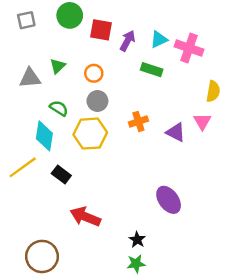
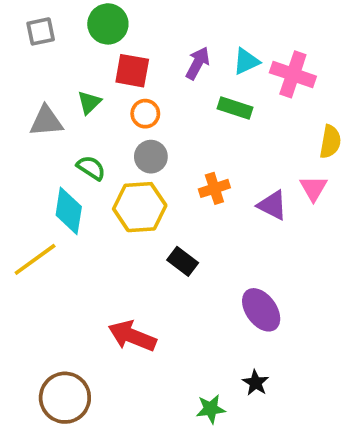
red square: (101, 30) -> (132, 71), moved
black rectangle: (61, 175) -> (183, 261), moved
black star: (137, 240) -> (256, 383), moved

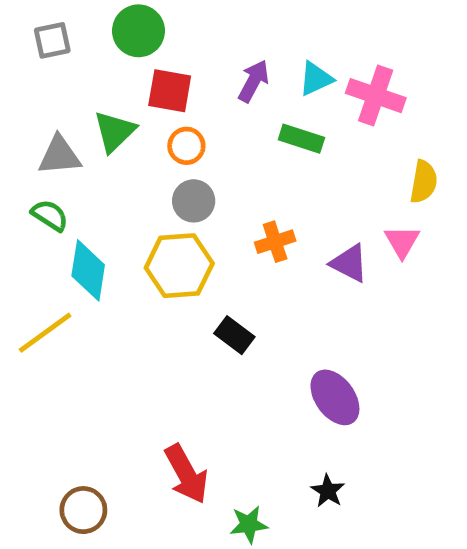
green triangle: (89, 102) -> (115, 131), size x1.4
green semicircle: (91, 168) -> (50, 215), moved
red arrow: (132, 336) -> (186, 474), moved, turned -141
brown circle: (65, 398) -> (83, 510), size x0.7
green star: (211, 409) -> (249, 524), moved

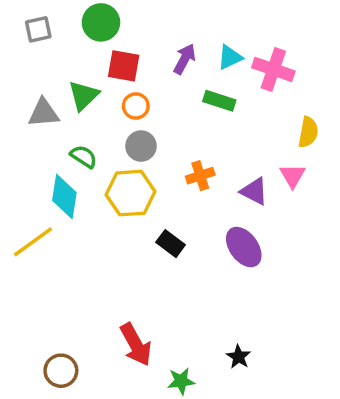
green semicircle: (50, 215) -> (84, 156), moved
purple ellipse: (335, 397) -> (244, 247), moved

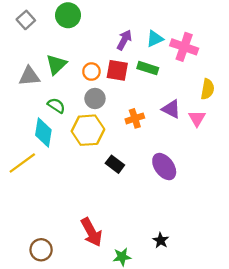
gray square: (38, 29) -> (26, 20), turned -30
red square: (124, 66) -> (117, 70), moved
purple triangle: (254, 191) -> (171, 109), moved

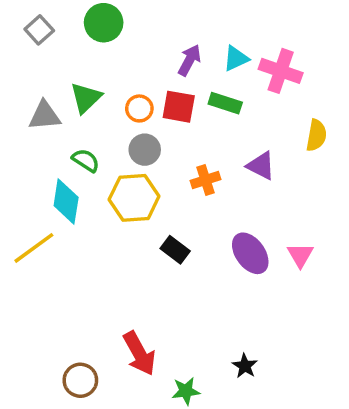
pink triangle: (197, 118) -> (300, 255), moved
brown circle: (41, 250) -> (80, 380), moved

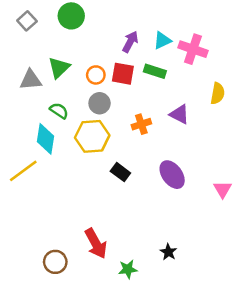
pink triangle: (300, 255) -> (223, 189), moved

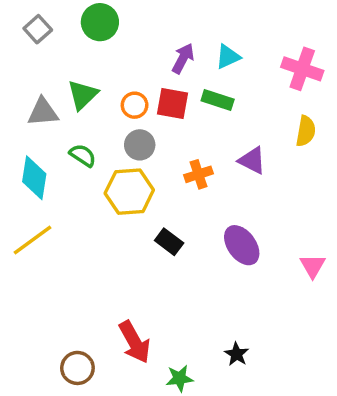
pink cross: (193, 49) -> (302, 69), moved
cyan diamond: (45, 139) -> (34, 178), moved

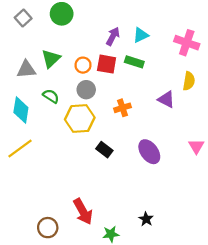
purple triangle: (252, 160) -> (166, 99), moved
pink triangle: (313, 266) -> (196, 146), moved

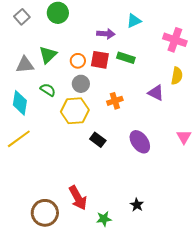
cyan triangle: (141, 35) -> (134, 21), moved
purple arrow: (113, 36) -> (106, 34), turned 66
brown circle: (48, 228) -> (45, 213), size x1.4

